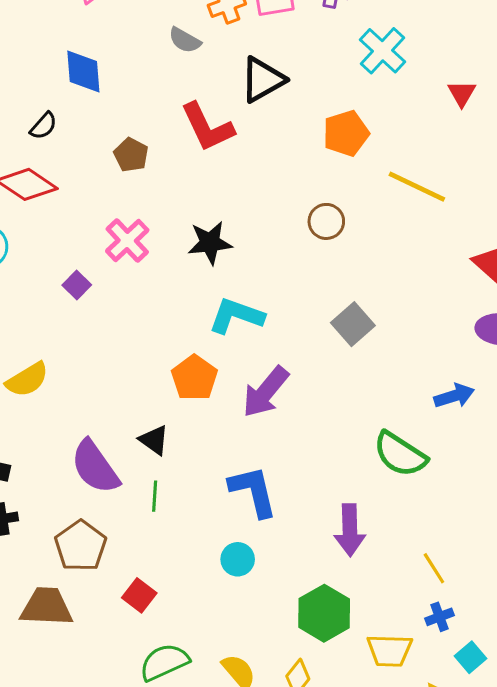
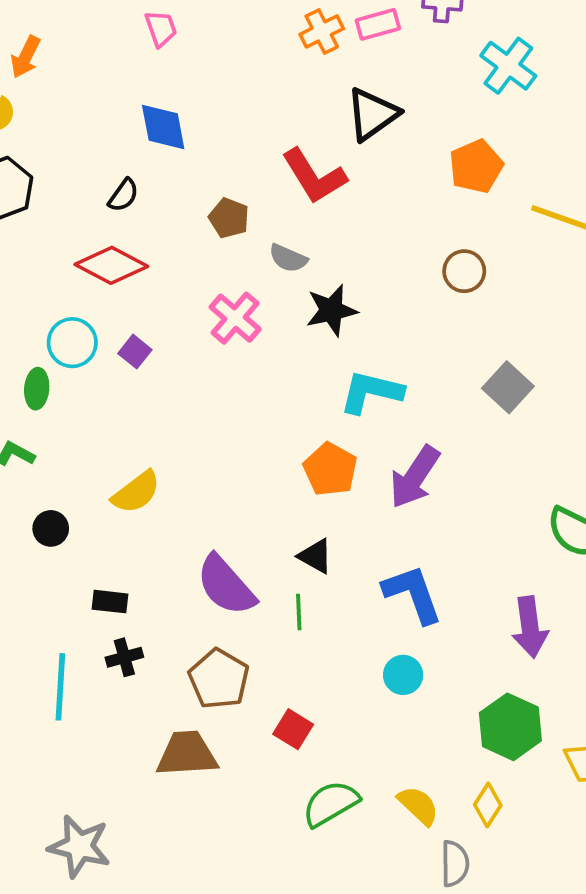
gray semicircle: (185, 40) -> (288, 258), moved
purple square: (77, 285) -> (135, 352), moved
black triangle: (154, 440) -> (315, 556), moved

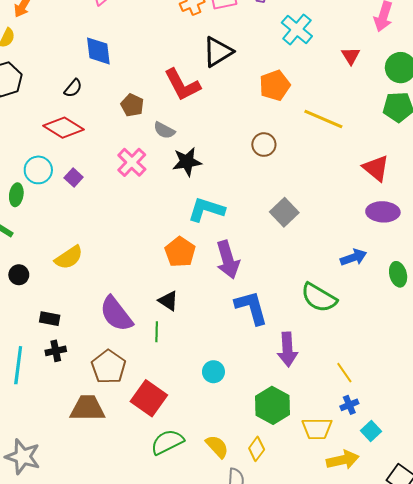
purple arrow: (415, 477) -> (228, 260), turned -54
blue L-shape: (413, 594) -> (251, 308), moved
red square: (293, 729) -> (149, 398), size x1.6

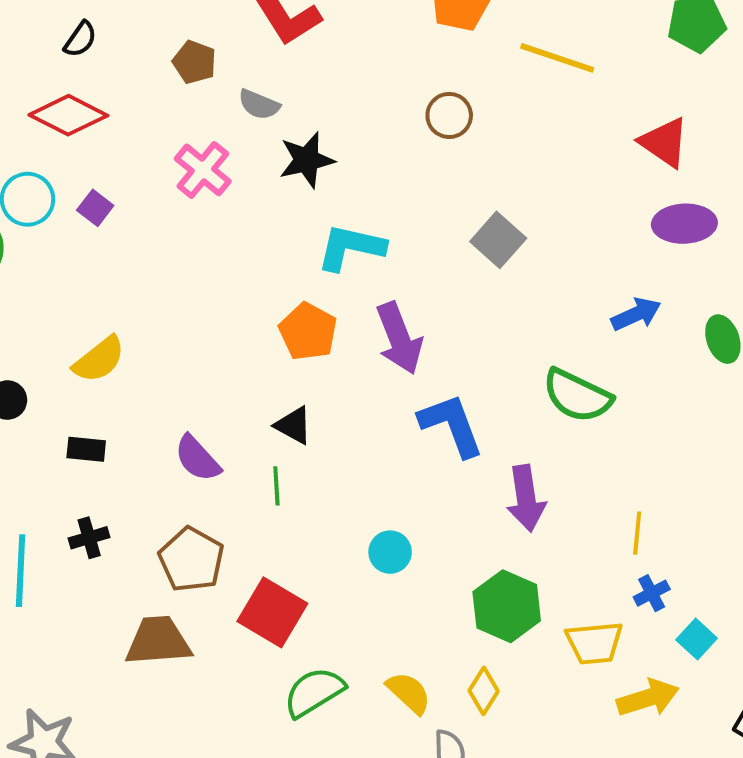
purple semicircle: (116, 314) -> (197, 458), size x0.7
black rectangle: (50, 319) -> (86, 449), moved
yellow line: (344, 373) -> (637, 533), turned 45

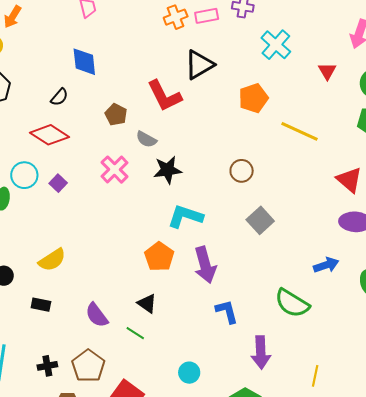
brown circle: (449, 115) -> (242, 171), moved
blue L-shape: (451, 425) -> (227, 312), size x0.7
green line: (276, 486) -> (135, 333), turned -60
black cross: (89, 538) -> (47, 366), moved

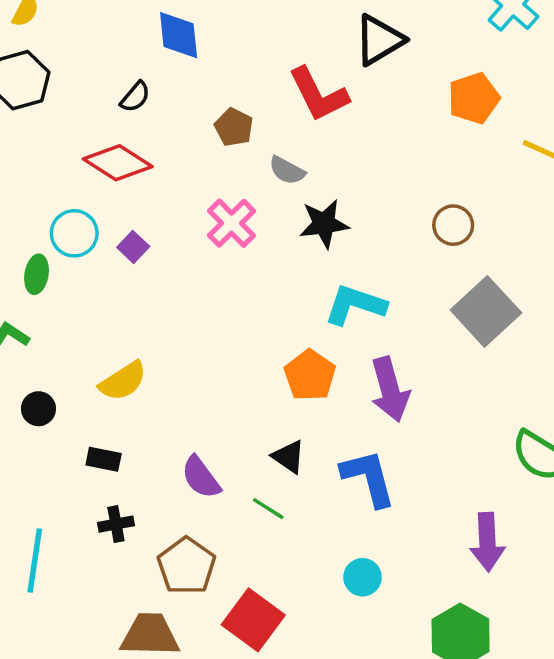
gray square: (260, 220) -> (486, 311), size x1.4
blue L-shape: (227, 312) -> (368, 478), moved, size x1.4
black cross: (47, 366) -> (116, 524), moved

